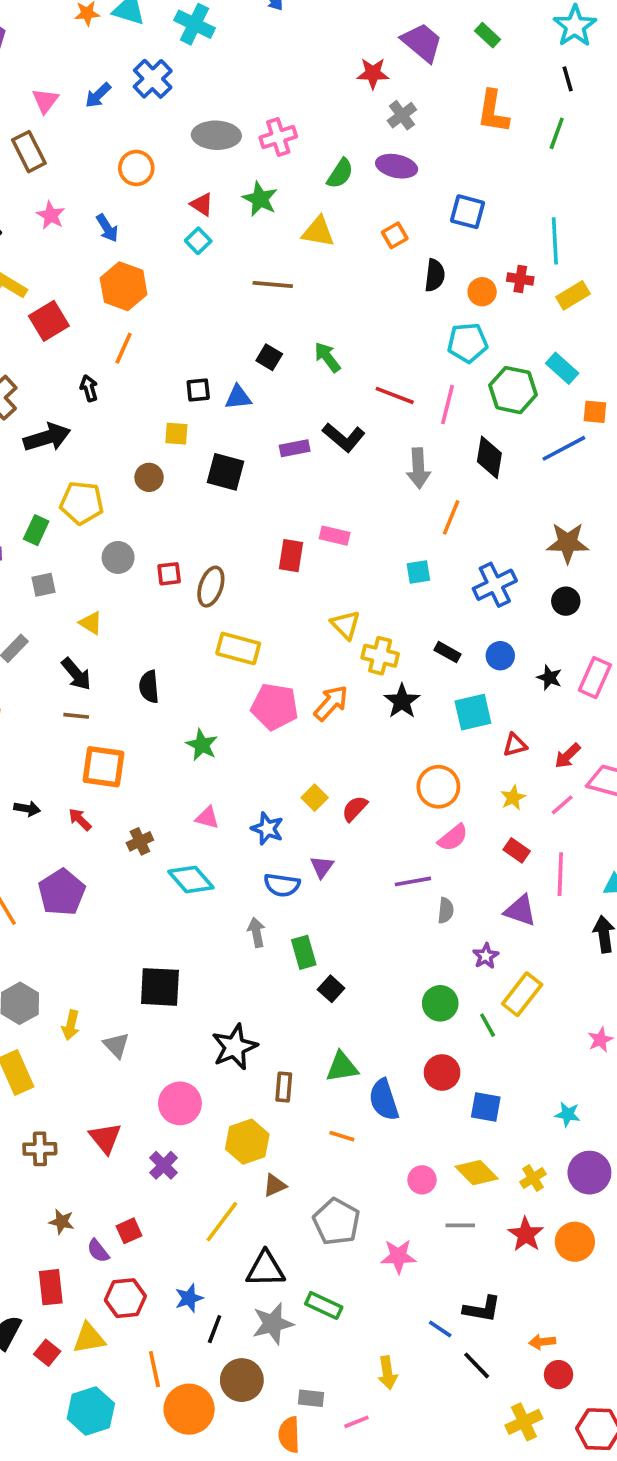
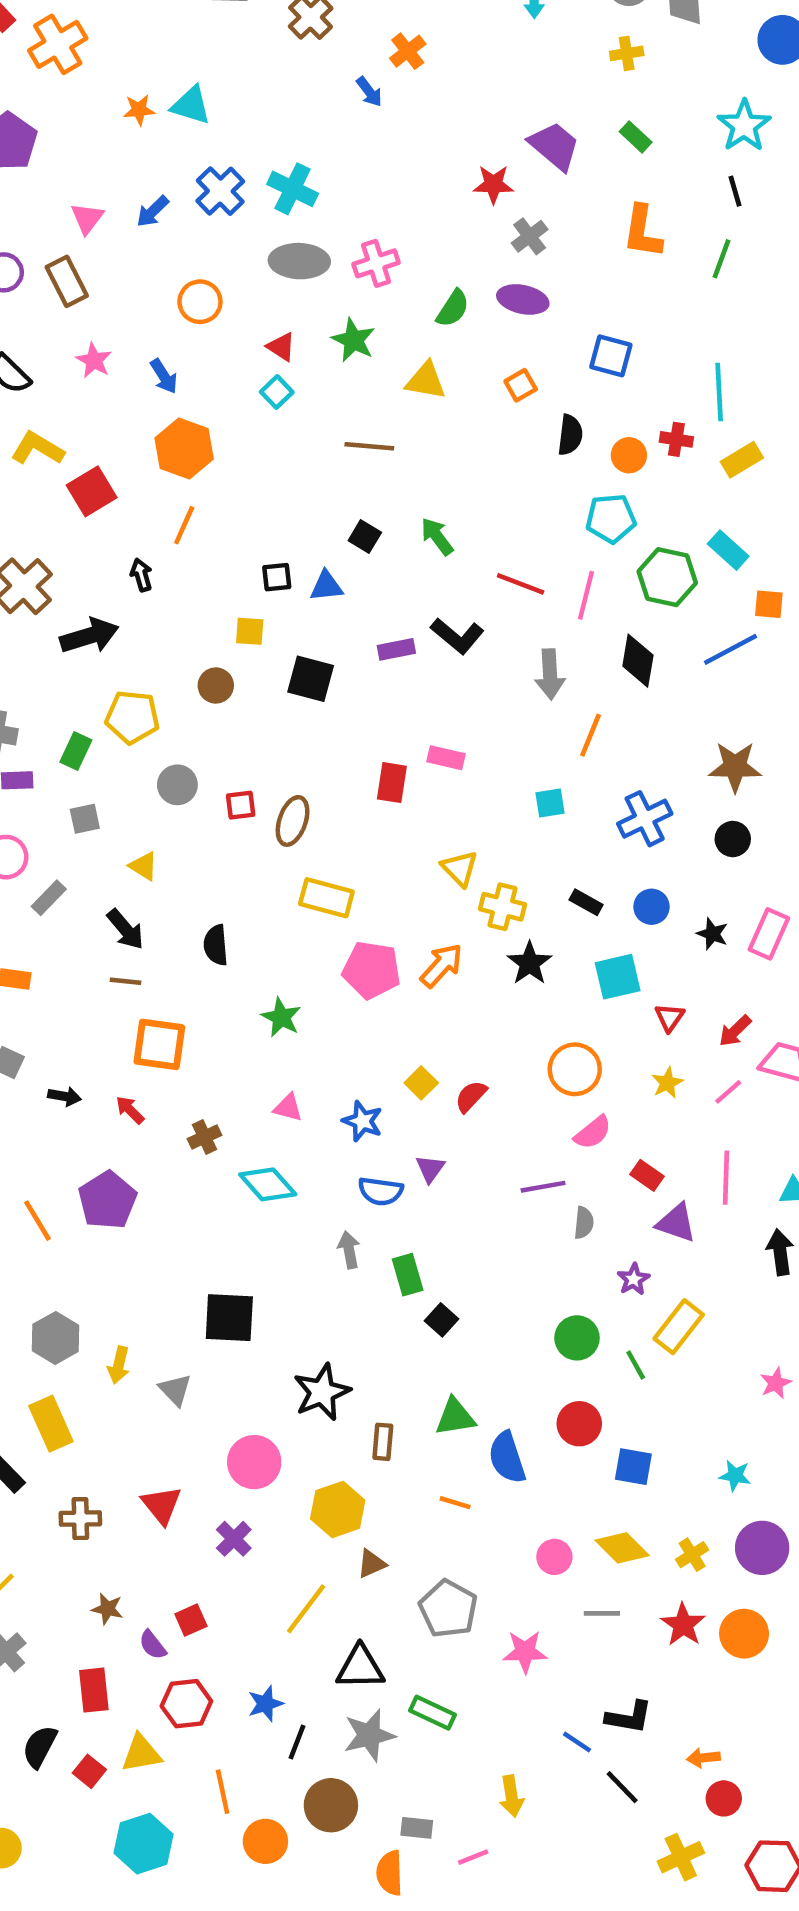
cyan cross: (195, 24) -> (293, 189), moved
red triangle: (515, 745) -> (670, 1017), turned -40
red rectangle: (517, 850) -> (647, 1175), moved
orange circle: (189, 1409) -> (265, 1841), size x0.7

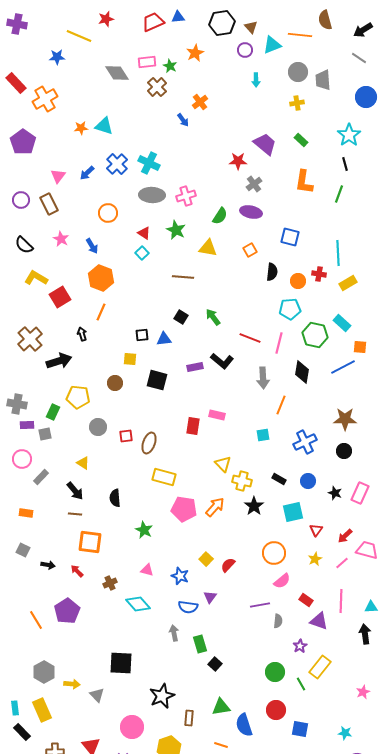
gray square: (85, 819) -> (45, 434), moved
yellow arrow: (119, 1365) -> (72, 684), turned -98

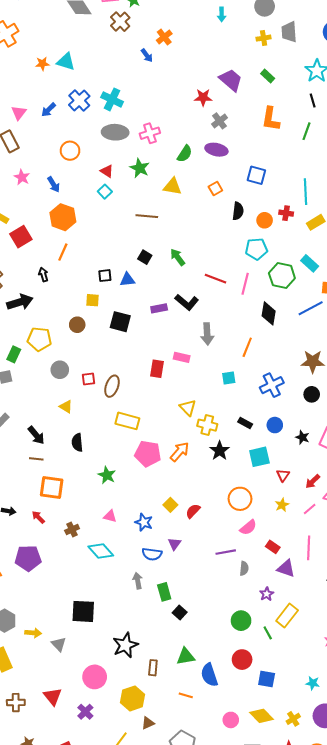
gray trapezoid: (323, 80) -> (289, 32), moved
gray arrow: (263, 378) -> (207, 334), moved
yellow triangle: (83, 463) -> (66, 407), moved
purple pentagon: (67, 611) -> (28, 558), turned 30

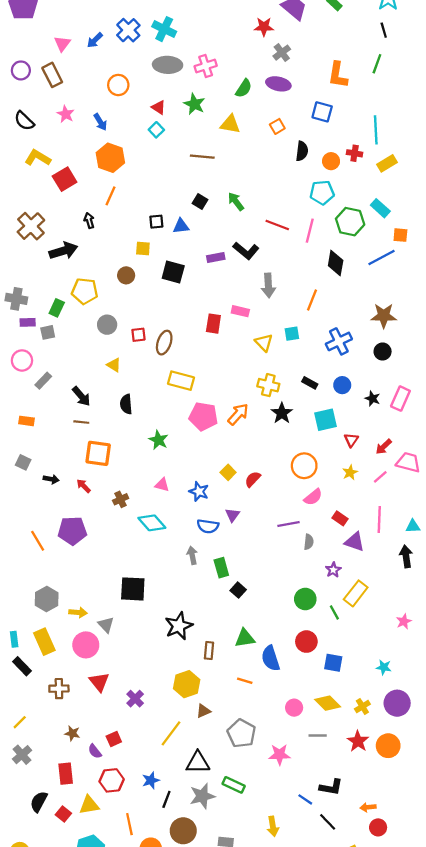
orange L-shape: (271, 119) -> (338, 75), moved
yellow triangle: (188, 408) -> (264, 343), moved
pink circle: (95, 677) -> (86, 645), moved

